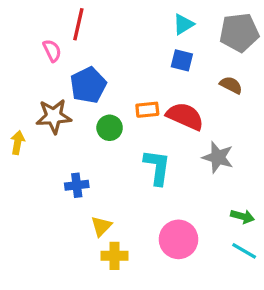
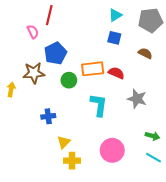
orange rectangle: (147, 110) -> (93, 69), size x1.5
red semicircle: (185, 116) -> (116, 73), size x0.7

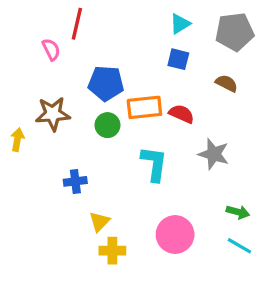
blue pentagon: (55, 53) -> (106, 83), moved, turned 30

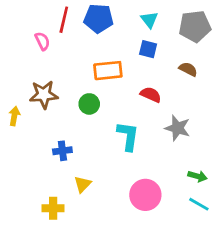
cyan triangle: (180, 24) -> (149, 20), turned -36
blue pentagon: (106, 83) -> (99, 18), moved
orange rectangle: (144, 107) -> (108, 71), moved
yellow cross: (112, 251) -> (53, 208), moved

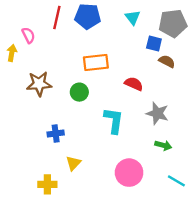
pink semicircle: (42, 41) -> (28, 35), moved
blue square: (148, 49) -> (154, 44), moved
yellow arrow: (14, 116) -> (12, 53), moved
green arrow: (198, 176) -> (163, 145), moved

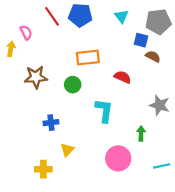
red line: (57, 17) -> (52, 16), turned -48
gray star: (157, 113) -> (159, 105), moved
green arrow: (163, 145) -> (141, 133), moved, turned -104
cyan line: (176, 181) -> (162, 166), turned -42

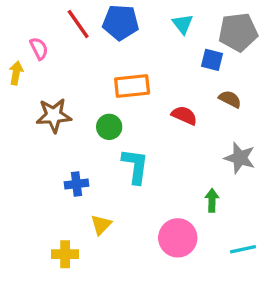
brown semicircle: (153, 56) -> (230, 99), moved
cyan L-shape: (104, 111) -> (135, 166), moved

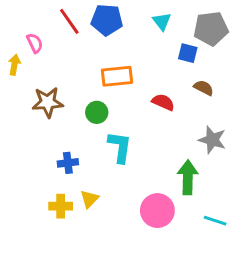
green arrow: (212, 200) -> (188, 177), size x1.6
cyan line: (243, 249) -> (215, 221), turned 30
yellow cross: (65, 254) -> (61, 206), moved

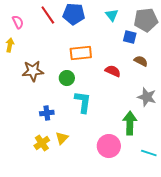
pink semicircle: (35, 43) -> (18, 22), moved
yellow cross: (61, 206) -> (42, 143), turned -35

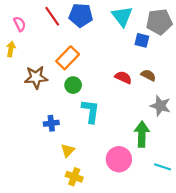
cyan triangle: (112, 15) -> (122, 16), size x1.5
orange rectangle: (81, 53) -> (68, 58), moved, turned -40
brown semicircle: (141, 61) -> (148, 75), moved
yellow cross: (42, 143) -> (74, 177), moved, turned -35

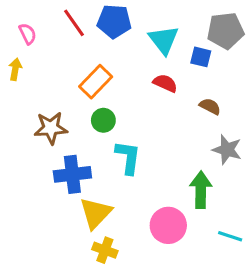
cyan triangle: (122, 16) -> (164, 40), moved
brown star: (36, 77) -> (51, 128), moved
red semicircle: (123, 77) -> (165, 83), moved
blue cross: (51, 123) -> (72, 174), size x1.6
yellow triangle: (68, 151) -> (96, 213), size x1.6

